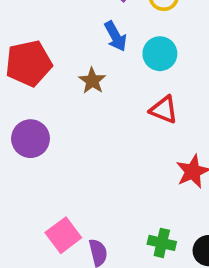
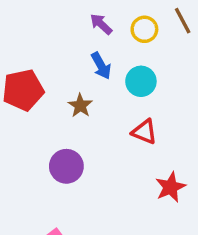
purple circle: (31, 139) -> (66, 166), moved

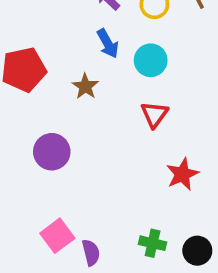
red triangle: (144, 132) -> (154, 114), turned 44
purple circle: (66, 166) -> (52, 152), moved

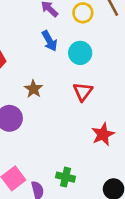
brown star: (85, 86) -> (33, 89), moved
green cross: (153, 243) -> (65, 177), moved

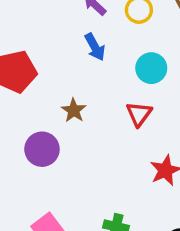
cyan circle: (80, 53) -> (151, 68), moved

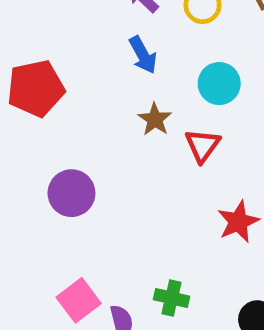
brown star: (74, 110) -> (155, 119), moved

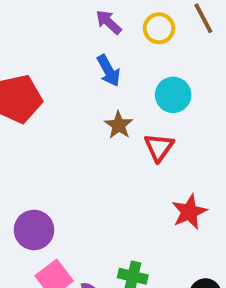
purple circle: (71, 193) -> (34, 230), moved

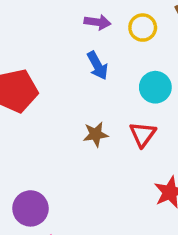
purple arrow: (109, 22) -> (97, 22), turned 145
brown star: (119, 125) -> (96, 134), moved, turned 30

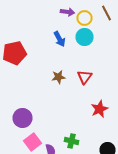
purple arrow: (97, 22) -> (68, 12), moved
cyan circle: (155, 87) -> (84, 37), moved

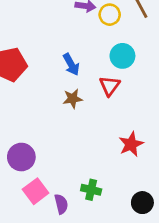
cyan circle: (84, 37) -> (122, 56), moved
blue arrow: (60, 39) -> (71, 64), moved
red triangle: (84, 77) -> (110, 86), moved

